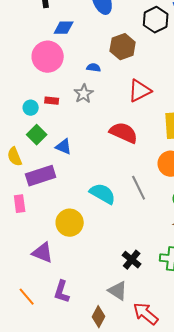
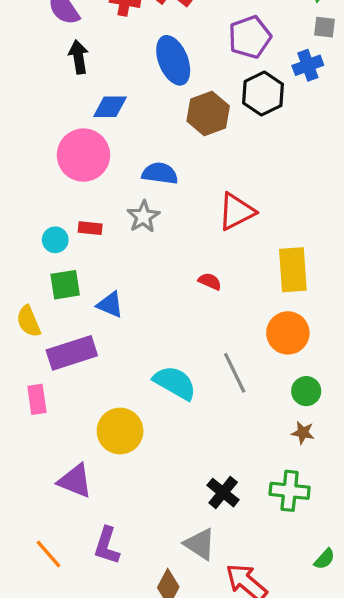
brown hexagon: (123, 47) -> (208, 114), moved
blue semicircle: (94, 68) -> (160, 173), size x1.5
red semicircle: (124, 133) -> (210, 281), size x0.5
green square: (37, 135) -> (65, 285), turned 36

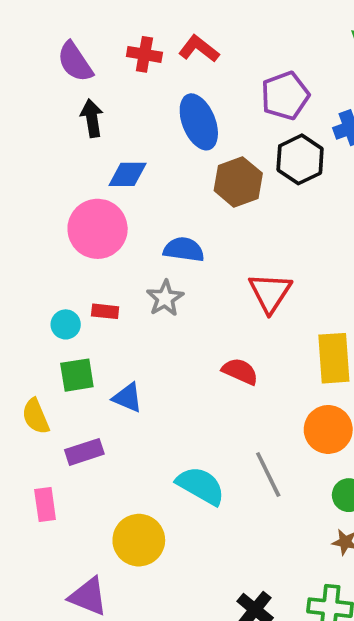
red triangle: (236, 212) -> (270, 293), turned -30
red semicircle: (210, 281) -> (240, 371), size x1.4
purple rectangle: (72, 353) -> (84, 452), size x0.7

